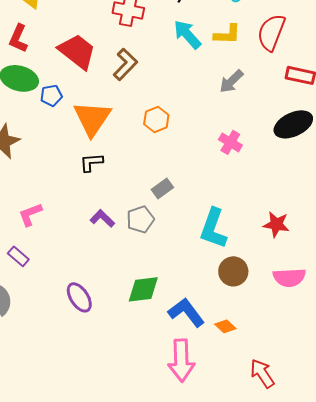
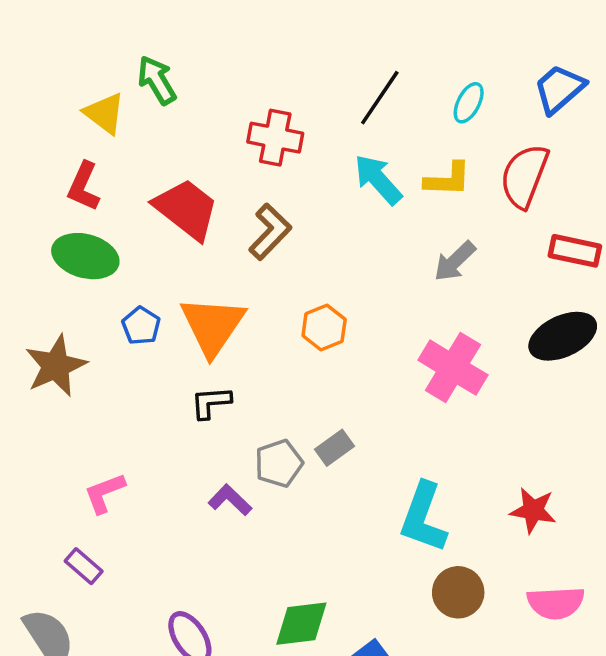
blue pentagon: (51, 95) -> (141, 326), moved, turned -30
pink cross: (230, 142) -> (453, 368), size x1.6
gray pentagon: (140, 219) -> (279, 463), moved

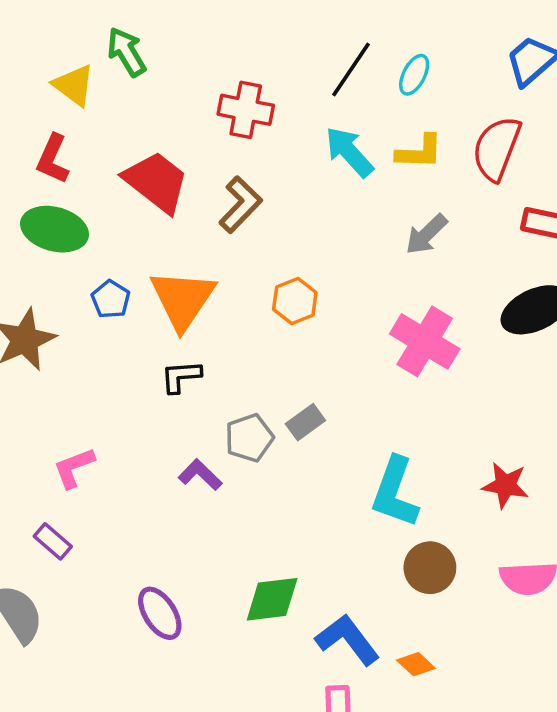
cyan ellipse: (469, 103) -> (414, 75), moved

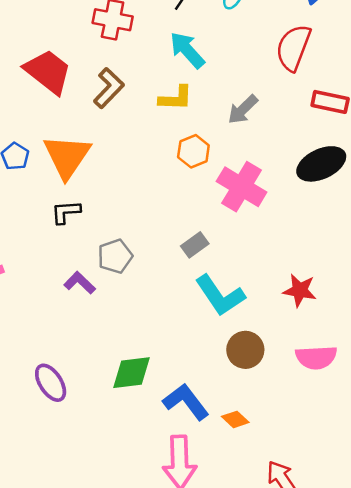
yellow L-shape: (419, 152) -> (176, 98), moved
orange hexagon: (295, 301) -> (193, 151), moved
gray rectangle: (305, 422) -> (195, 245), moved
cyan L-shape: (395, 492) -> (220, 295), turned -54

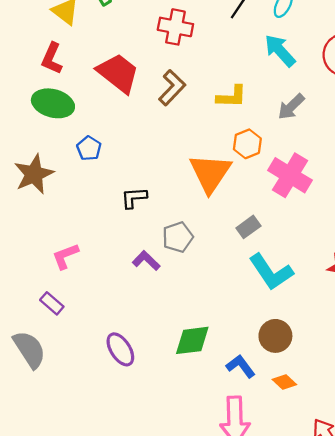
cyan arrow: (187, 50) -> (280, 51), moved
orange triangle: (67, 156) -> (210, 173), moved
brown circle: (245, 350) -> (275, 336), moved
blue L-shape: (186, 402) -> (241, 366), size x0.7

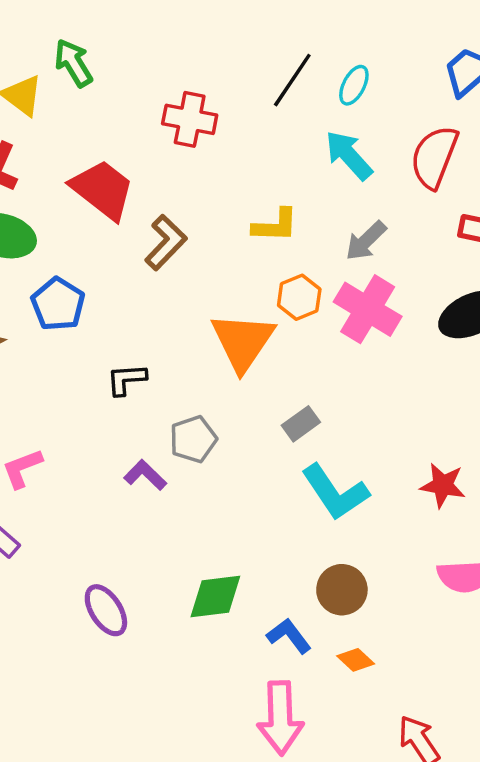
brown L-shape: (172, 88) -> (166, 243), moved
blue pentagon: (89, 148) -> (58, 304), size x1.4
pink cross: (290, 175) -> (368, 309), moved

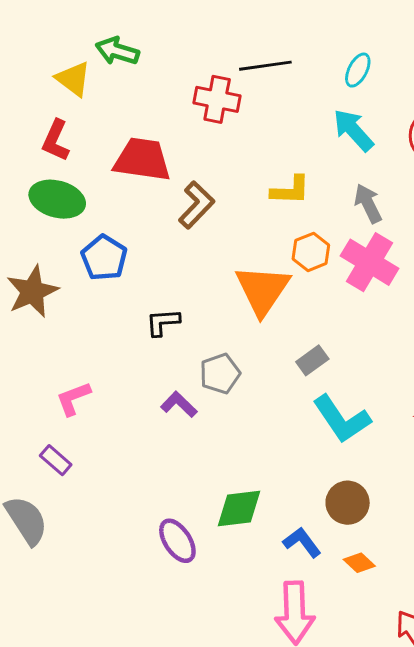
green arrow: (73, 63) -> (117, 51), turned -42
black line: (292, 80) -> (265, 66), moved, turned 48
red trapezoid: (102, 189) -> (142, 160), turned -30
gray arrow: (366, 241) -> (368, 204), turned 108
purple ellipse: (106, 610) -> (177, 541), moved

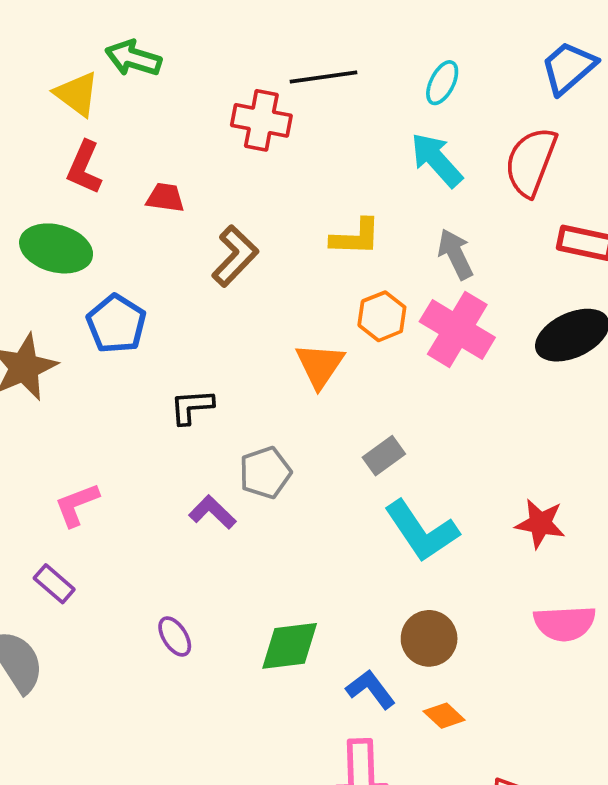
red L-shape: (56, 140) -> (84, 167), moved
red trapezoid: (142, 160) -> (165, 198), size x0.5
orange triangle: (262, 290) -> (320, 365), size x0.7
purple ellipse: (177, 541) -> (175, 636), moved, size x0.7

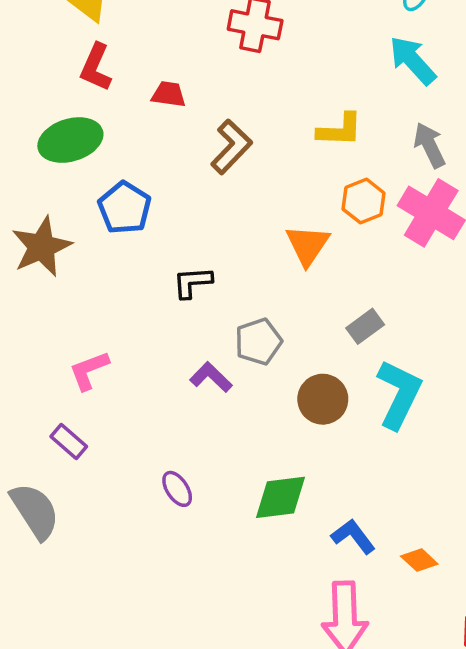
green ellipse: (56, 248) -> (70, 140), turned -32
cyan L-shape: (421, 531) -> (399, 394), turned -120
brown circle: (429, 638) -> (323, 399), moved

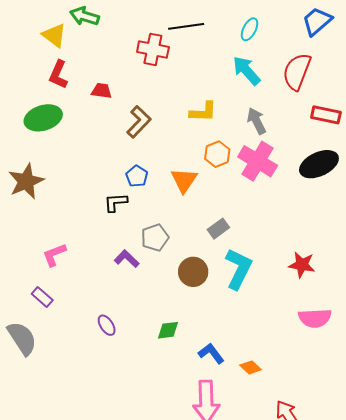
blue pentagon: (125, 208) -> (137, 176), moved, size x0.7
green diamond: (280, 497) -> (168, 330), size x0.7

